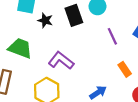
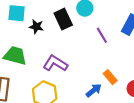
orange rectangle: (125, 69) -> (110, 77), moved

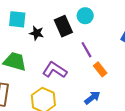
purple line: (102, 35) -> (86, 50), moved
orange rectangle: (110, 77) -> (100, 69), moved

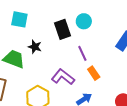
black star: (37, 33) -> (35, 47), moved
purple L-shape: (55, 70) -> (63, 77), moved

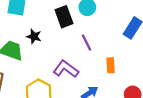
orange rectangle: (94, 73) -> (111, 65), moved, turned 32

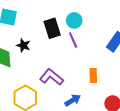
purple line: (87, 43) -> (73, 40), moved

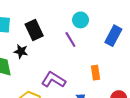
cyan circle: (74, 20) -> (81, 20), moved
black rectangle: (52, 28) -> (34, 30), moved

